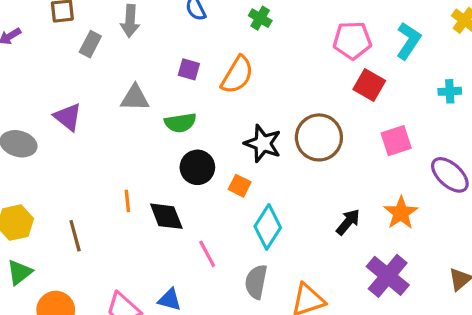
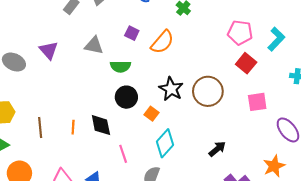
orange line: (127, 201) -> (73, 127), moved
orange star: (401, 213) -> (274, 166), moved

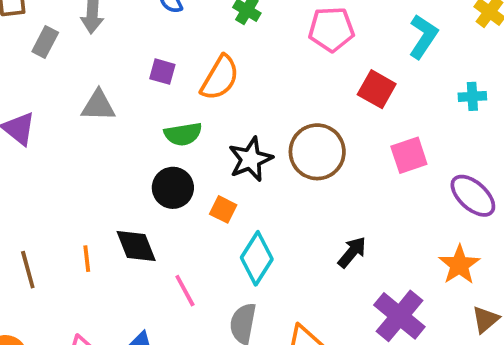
pink pentagon: (240, 33) -> (331, 29), moved
green semicircle: (120, 66) -> (183, 134), moved
black star: (171, 89) -> (250, 159), turned 30

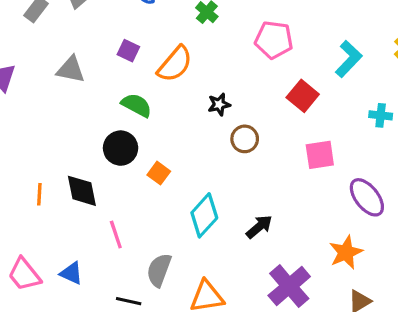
green semicircle: (183, 134) -> (137, 105), turned -152
brown circle: (317, 152) -> (245, 139), size x0.6
black star: (250, 159) -> (219, 104), moved, size x0.6
cyan diamond: (257, 258) -> (204, 215), moved

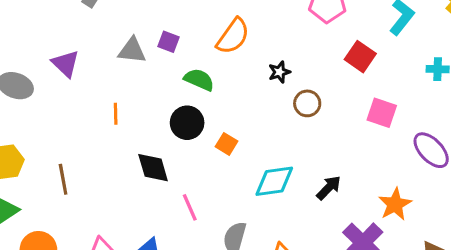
purple square: (128, 51) -> (169, 42), moved
pink square: (320, 155) -> (382, 113), turned 32
orange line: (39, 194) -> (116, 114), moved
cyan diamond: (204, 215) -> (274, 181), turned 45
orange star: (346, 252) -> (395, 204), moved

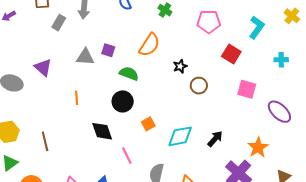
orange square: (226, 144) -> (148, 124), moved, turned 32

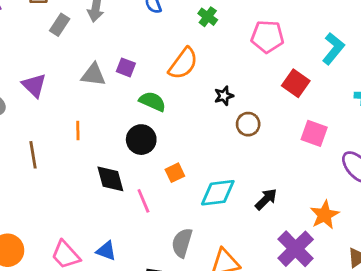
brown line: (45, 141) -> (33, 155), moved
pink line: (127, 156) -> (143, 201), moved

